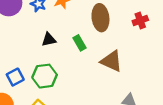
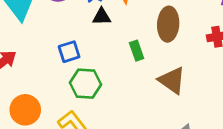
black triangle: (49, 39) -> (102, 17), moved
blue square: (15, 77) -> (69, 52), moved

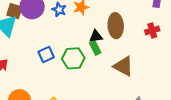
black triangle: (102, 17) -> (96, 36), moved
green hexagon: (86, 84) -> (73, 58), moved

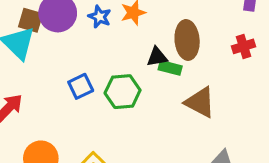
green rectangle: (95, 48) -> (170, 68), moved, turned -48

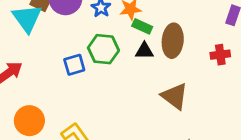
green rectangle: (170, 68) -> (142, 26), moved
green hexagon: (123, 92) -> (103, 49), moved

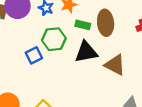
green rectangle: (142, 26) -> (83, 25), moved
black triangle: (144, 51) -> (86, 52), moved, size x1.6

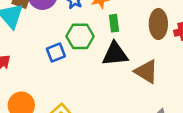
brown ellipse: (106, 23) -> (158, 24), moved
green rectangle: (83, 25) -> (114, 23), turned 64

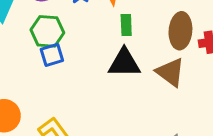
green hexagon: (80, 36) -> (47, 31), moved
brown triangle: (146, 72) -> (170, 72), moved

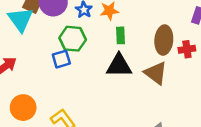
green hexagon: (47, 31) -> (73, 39), moved

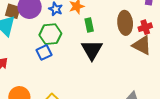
black triangle: (119, 66) -> (92, 50), turned -50
brown triangle: (156, 73) -> (142, 45), moved

